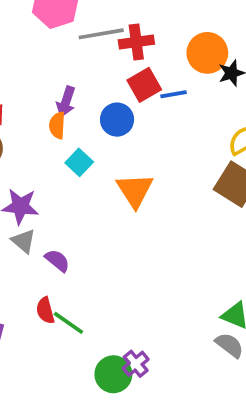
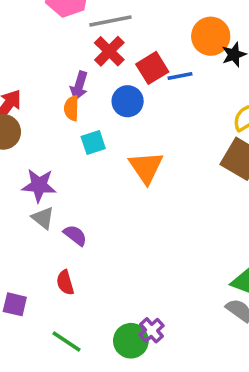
red cross: (136, 42) -> (109, 51), moved, turned -36
cyan square: (79, 162) -> (93, 142), turned 30
green line: (68, 323) -> (67, 342), moved

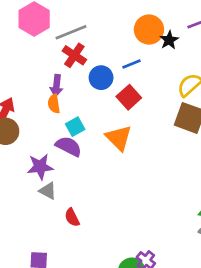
red square: (152, 68) -> (129, 97), moved
blue circle: (128, 101) -> (101, 78), moved
purple semicircle: (75, 235) -> (69, 146), moved, size x1.4
red semicircle: (65, 283) -> (72, 217), moved

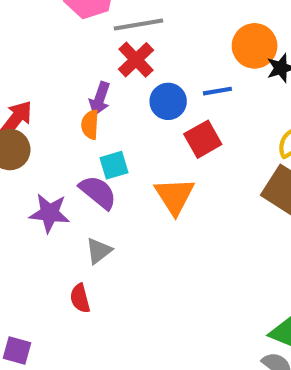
gray triangle: (48, 191) -> (99, 251), moved, turned 42

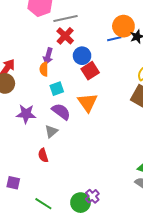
blue line: (217, 91) -> (114, 39), moved
red square: (203, 139) -> (90, 71), moved
purple semicircle: (98, 192) -> (61, 112), moved

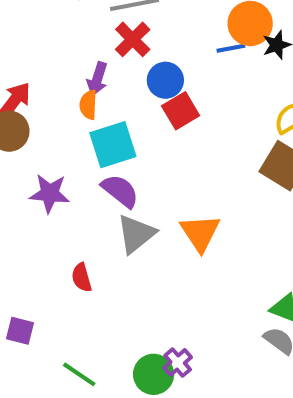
cyan square: (57, 89) -> (113, 145), size x1.6
orange triangle: (88, 102) -> (200, 233), moved
gray triangle: (51, 131) -> (136, 234), moved, size x1.5

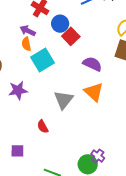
purple arrow: (97, 79) -> (28, 31), turned 112
purple semicircle: (120, 191) -> (92, 64), moved
purple square: (20, 331) -> (17, 151), moved

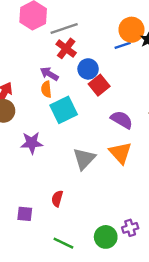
red semicircle: (43, 127) -> (57, 199), moved, turned 40
purple cross: (98, 156) -> (130, 228), moved, turned 32

